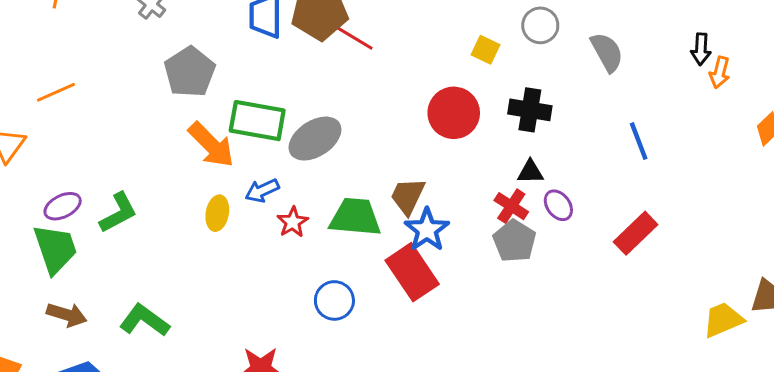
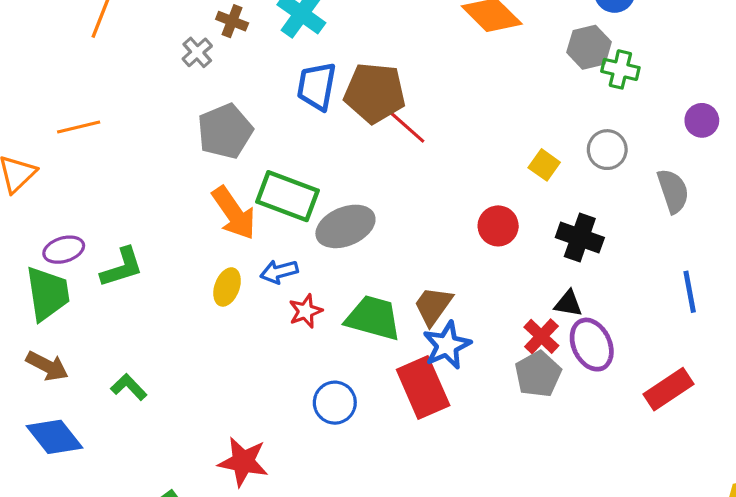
red circle: (454, 113) -> (498, 226), size x0.7
purple ellipse: (558, 205) -> (592, 345), size x1.5
green L-shape: (144, 320) -> (129, 387), size x0.7

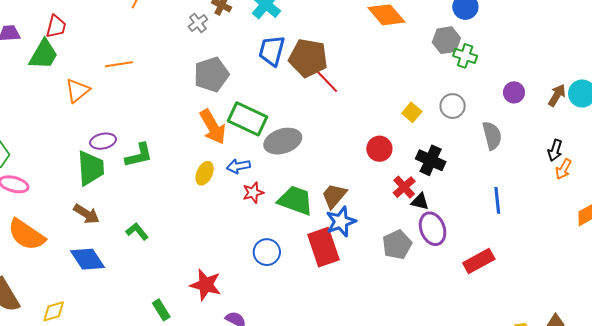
red cross: (541, 336) -> (404, 187), moved

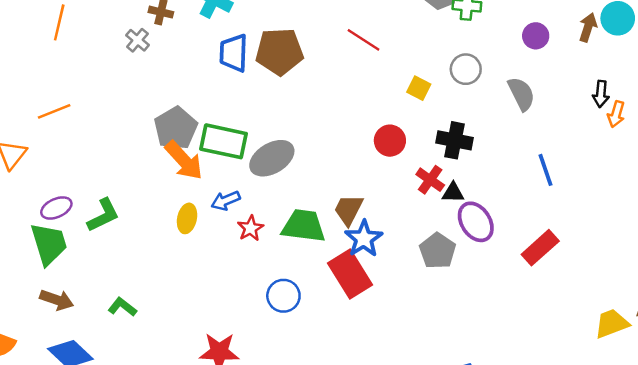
gray pentagon: (211, 74) -> (176, 128), moved
red line: (326, 81) -> (364, 40), moved

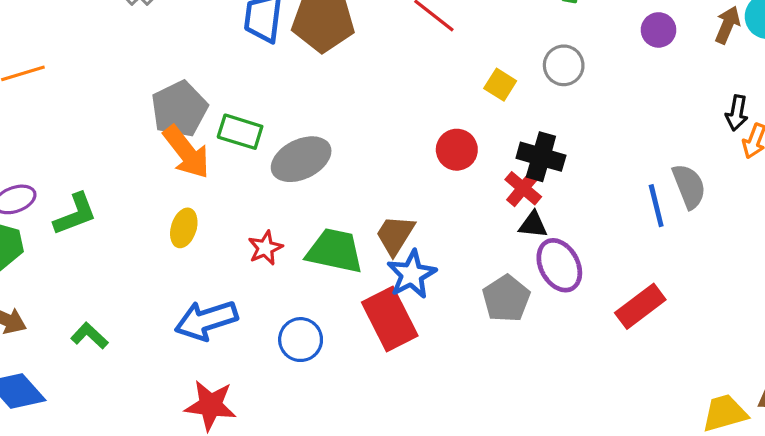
gray semicircle: (521, 94) -> (689, 186), moved
green rectangle: (224, 141) -> (240, 132), size x0.7
red cross: (430, 180) -> (523, 188), moved
blue arrow: (226, 201) -> (206, 320), moved, size x1.6

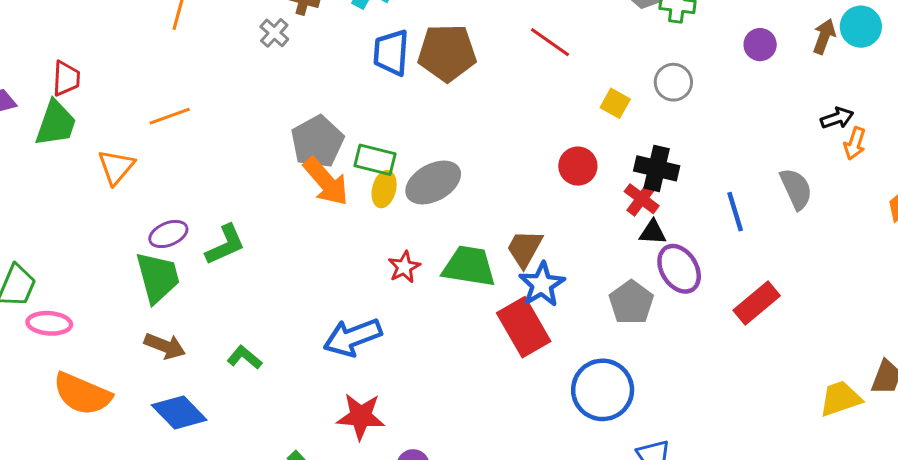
black arrow: (737, 113) -> (837, 118), turned -116
blue line: (656, 206) -> (735, 212), moved
yellow ellipse: (184, 228) -> (384, 189), moved
blue circle: (301, 340) -> (603, 390), moved, size x1.5

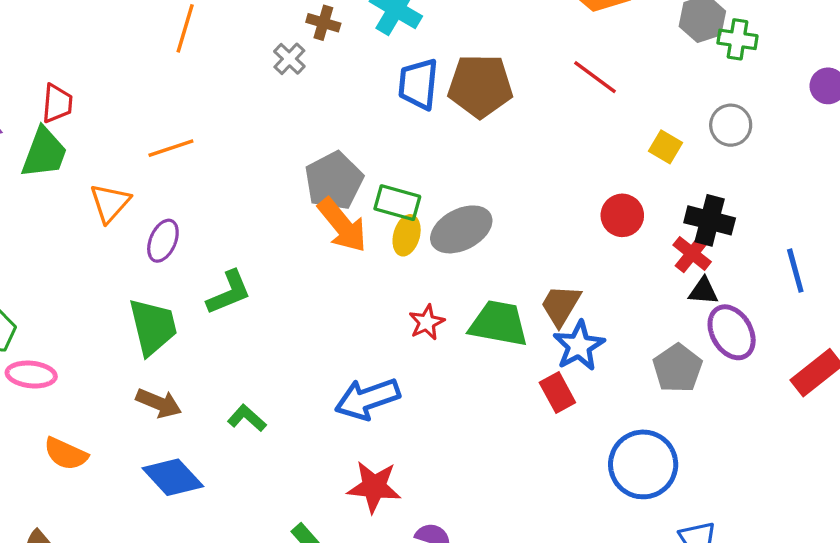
purple ellipse: (168, 234) -> (163, 241), moved, turned -45
red rectangle: (524, 327) -> (557, 393), size x0.6
orange semicircle: (82, 394) -> (66, 454), size x0.7

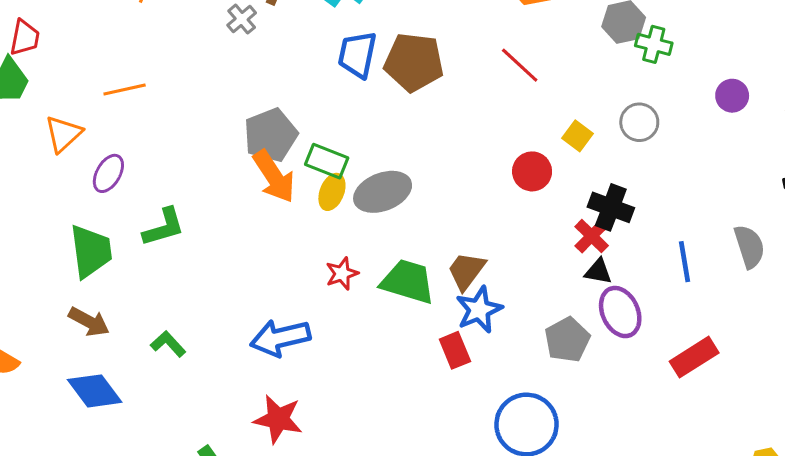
red circle: (622, 215) -> (532, 171), moved

